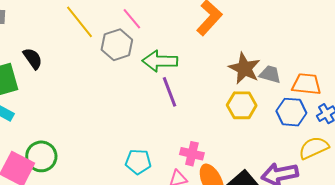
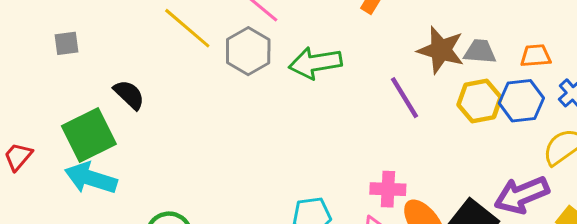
orange trapezoid: (306, 84) -> (536, 56), size x0.7
purple line: (170, 92) -> (404, 98), moved
yellow hexagon: (242, 105) -> (480, 101), moved

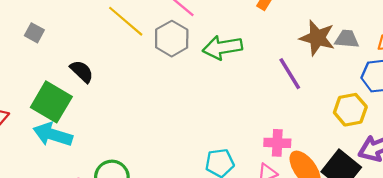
gray square: (66, 43) -> (34, 33), turned 36
yellow hexagon: (480, 101) -> (350, 110), moved
green square: (89, 135) -> (51, 102), turned -33

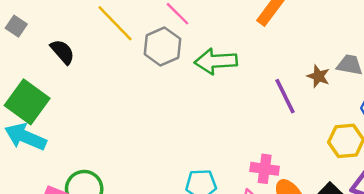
brown star: (317, 38) -> (318, 76), moved, size x0.6
black semicircle: (82, 71) -> (62, 52), moved

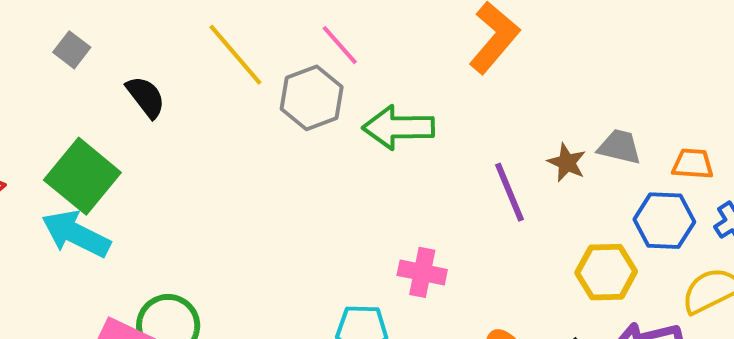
pink cross: (265, 169) -> (422, 272), moved

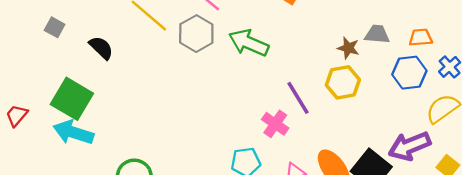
green arrow: (398, 127) -> (249, 43), turned 33
purple line: (510, 192) -> (298, 98), moved
pink cross: (422, 272) -> (275, 124), turned 32
yellow hexagon: (606, 272) -> (343, 82), moved

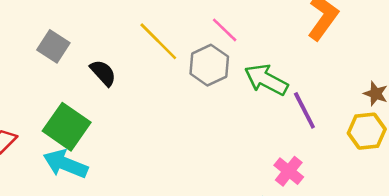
gray square: (55, 27) -> (53, 46), size x1.4
purple line: (298, 98) -> (304, 110), moved

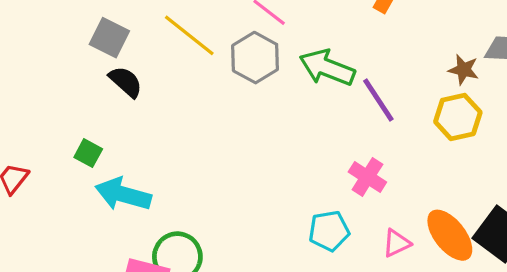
gray square: (53, 46) -> (109, 38), moved
green square: (67, 127) -> (88, 153), size x0.5
cyan arrow: (65, 164) -> (123, 194), moved

